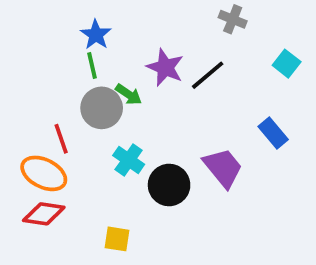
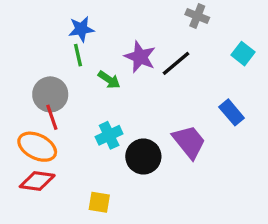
blue star: (96, 35) -> (81, 29), turned 30
gray circle: (102, 108) -> (50, 94), moved
cyan cross: (129, 160) -> (109, 135), turned 30

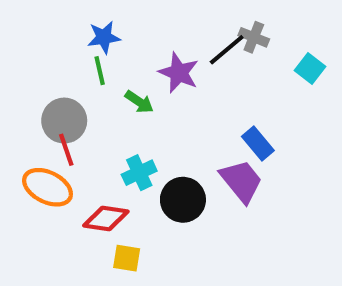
gray cross: (197, 16) -> (254, 37), moved
black line: (176, 63) -> (227, 50), moved
blue rectangle: (232, 112) -> (258, 143), moved
red diamond: (37, 181) -> (106, 218), moved

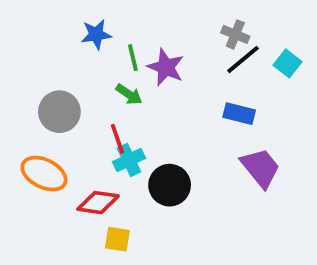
black line: (227, 50) -> (243, 60), moved
green line: (100, 71) -> (133, 58), moved
blue rectangle: (258, 143) -> (239, 114), moved, turned -36
red line: (66, 150) -> (117, 139), moved
purple trapezoid: (241, 181) -> (260, 168), moved

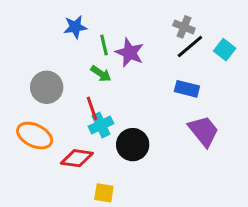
yellow square: (117, 239) -> (104, 193), moved

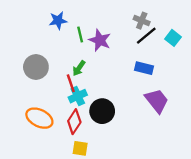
green arrow: (101, 74) -> (79, 68), moved, turned 91
orange ellipse: (35, 136) -> (39, 118), moved
red diamond: (77, 158) -> (74, 122), moved, turned -65

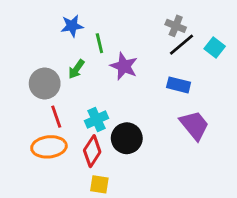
purple star: (100, 40) -> (124, 66), moved
green arrow: (79, 68) -> (76, 69), moved
red line: (71, 83) -> (56, 117), moved
orange ellipse: (39, 118) -> (49, 147), turned -32

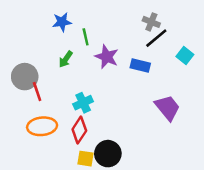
cyan square: (215, 47) -> (185, 55), moved
gray circle: (45, 84) -> (25, 77), moved
blue rectangle: (179, 85) -> (140, 65), moved
red line: (56, 117) -> (37, 92), moved
black circle: (127, 138) -> (108, 154), moved

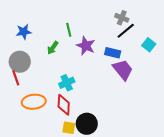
blue star: (62, 22) -> (24, 32), moved
red line: (37, 92) -> (16, 78), moved
purple trapezoid: (167, 108) -> (123, 70), moved
red diamond: (79, 130) -> (64, 105), turned -30

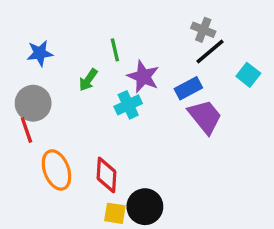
blue rectangle: (113, 53) -> (188, 88), turned -42
cyan cross: (67, 83) -> (128, 105), moved
orange ellipse: (34, 102) -> (56, 170), turned 75

